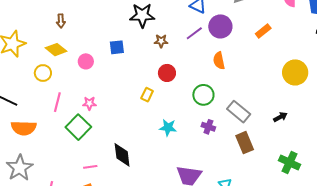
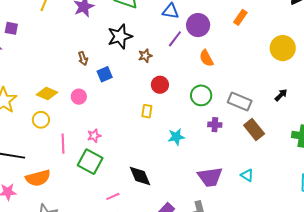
brown arrow: (61, 21) -> (83, 58), moved

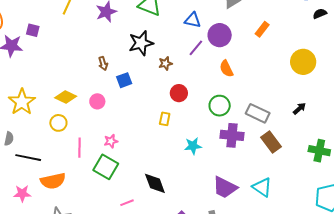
purple cross: (215, 125) -> (232, 135), size x1.6
cyan triangle: (247, 175) -> (262, 187), size x1.5
purple trapezoid: (210, 177) -> (225, 188), turned 32

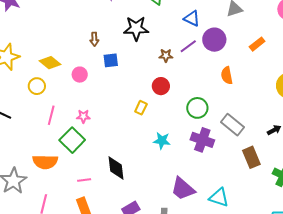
brown star: (165, 63) -> (166, 55), moved
orange semicircle: (226, 69) -> (227, 75), moved
brown rectangle: (271, 142) -> (251, 157), moved
orange semicircle: (53, 181) -> (45, 162), moved
cyan triangle: (262, 187) -> (219, 197), turned -30

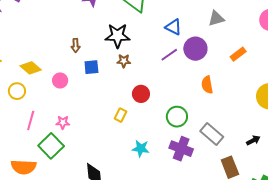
brown star: (166, 55) -> (124, 61), moved

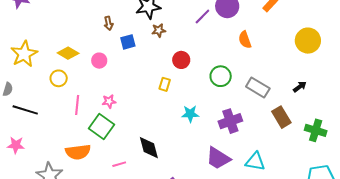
purple cross: (181, 149) -> (230, 121), moved, turned -30

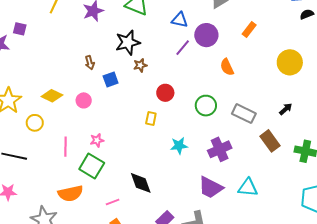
yellow circle: (59, 78) -> (35, 123), moved

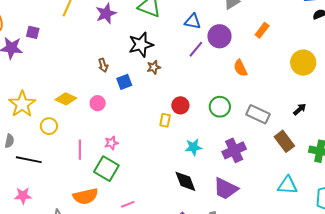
red circle: (165, 93) -> (180, 105), moved
black diamond: (141, 183) -> (185, 181), moved
cyan triangle: (248, 188) -> (288, 185), moved

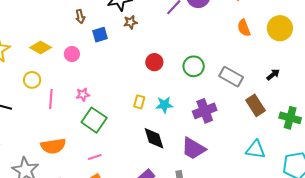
orange semicircle: (240, 68) -> (244, 28), moved
yellow rectangle: (165, 120) -> (139, 102), moved
yellow circle: (49, 126) -> (32, 80), moved
green square: (106, 169) -> (94, 120), moved

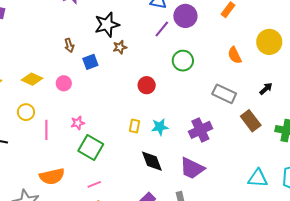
orange semicircle: (244, 28) -> (235, 55), moved
green circle: (194, 66) -> (183, 61), moved
cyan triangle: (256, 149) -> (258, 178), moved

